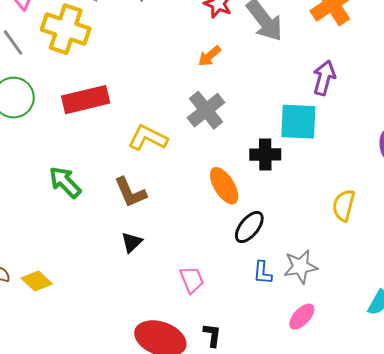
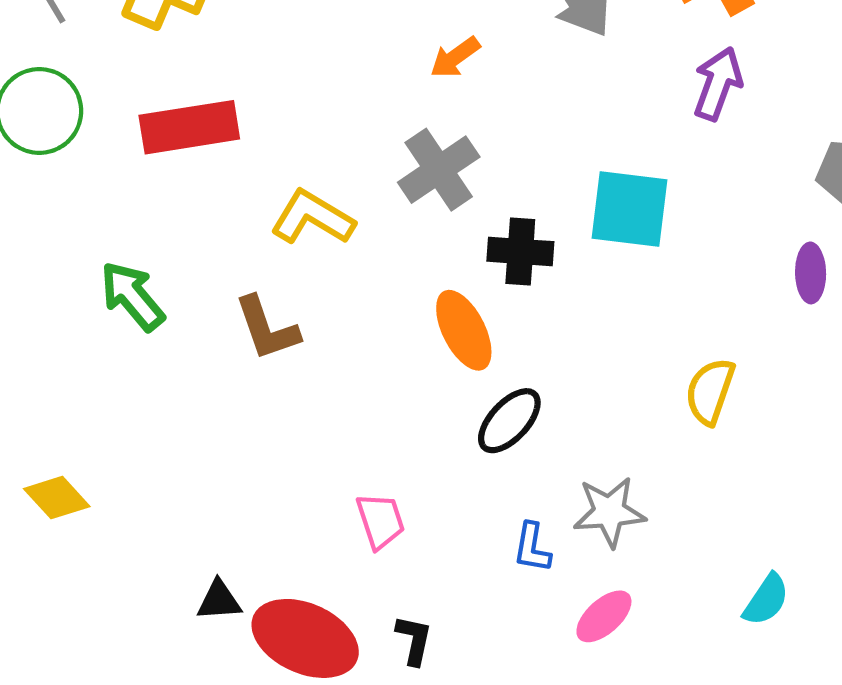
purple arrow: (324, 78) -> (718, 84), moved
black cross: (265, 155) -> (520, 251), moved
black triangle: (132, 242) -> (219, 600), moved, turned 35
blue L-shape: (263, 273) -> (532, 548), moved

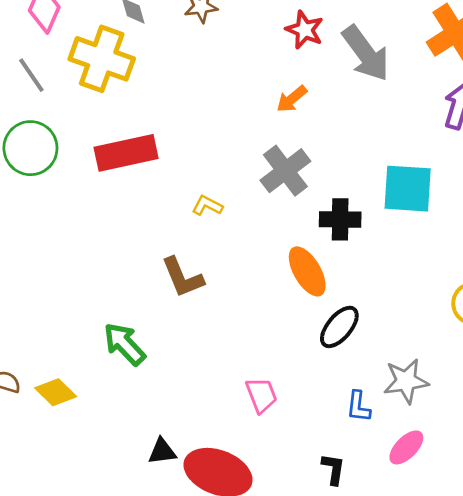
yellow L-shape: (312, 218) -> (207, 206), size x0.6
green arrow: (132, 296) -> (124, 344), moved
black L-shape: (414, 640) -> (333, 469), moved

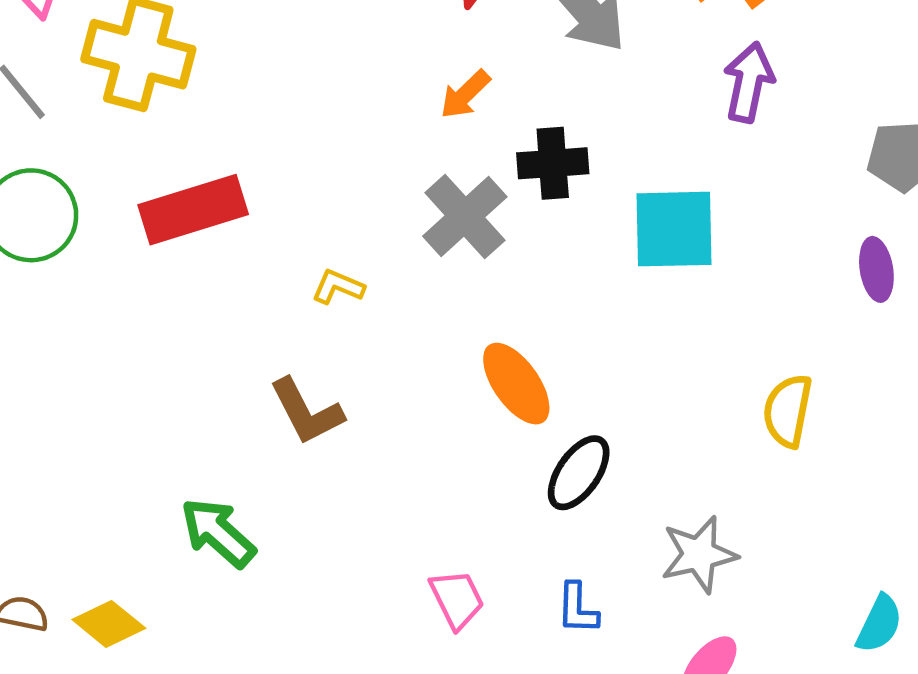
black cross: (340, 219) -> (553, 163), moved
blue L-shape: (358, 407) -> (577, 608), moved

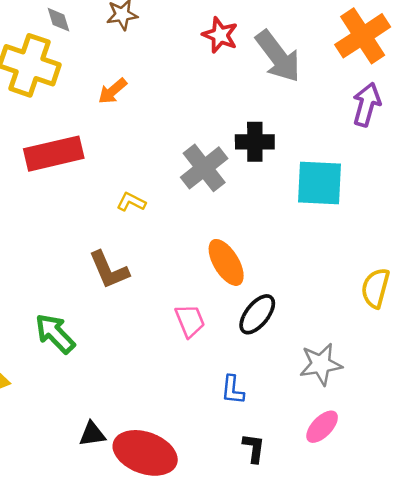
orange arrow: (465, 94) -> (113, 91), moved
pink trapezoid: (457, 599) -> (190, 321), moved
blue L-shape: (577, 608) -> (233, 390), moved

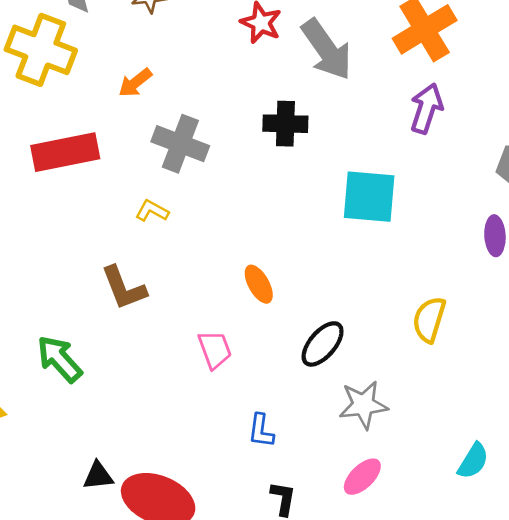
black cross: (255, 142) -> (285, 124), moved
gray cross: (204, 168) -> (180, 144), moved, turned -33
orange ellipse: (226, 262) -> (259, 284), size x0.7
black ellipse: (257, 314) -> (323, 344), moved

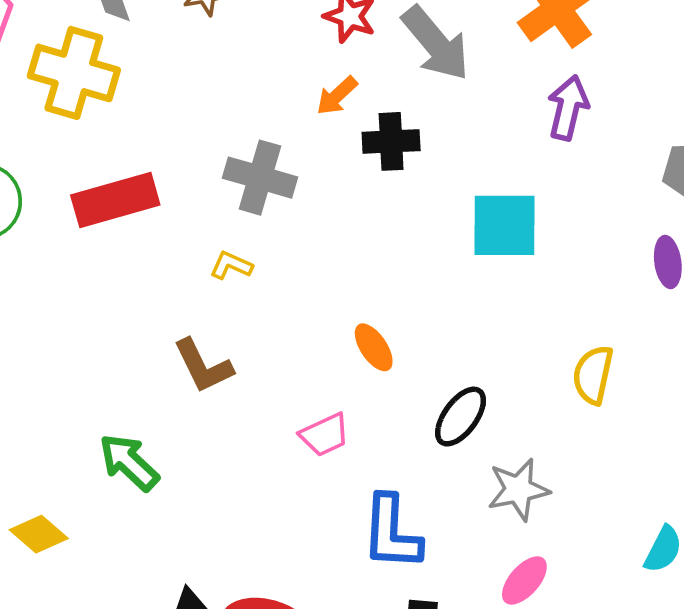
orange arrow: (135, 83) -> (337, 96), moved
pink trapezoid: (215, 350) -> (325, 435), turned 90
blue L-shape: (261, 431) -> (391, 533), size x1.8

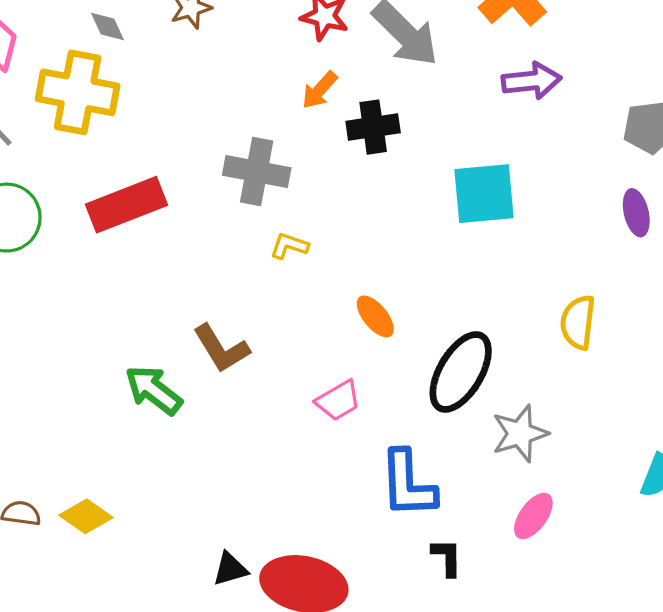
purple arrow: (568, 108) -> (532, 81), turned 76
yellow L-shape: (231, 265) -> (289, 246), moved
black ellipse: (461, 417) -> (461, 372), size x1.4
green arrow: (129, 462) -> (153, 390), moved

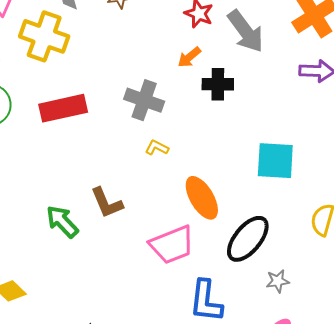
cyan square: (484, 194) -> (275, 161), moved
orange ellipse: (375, 316) -> (202, 198), size x1.6
pink trapezoid: (338, 401) -> (172, 245), size x1.6
gray star: (520, 433) -> (278, 281), size x0.7

